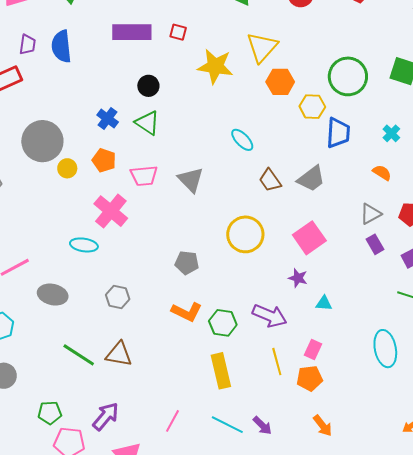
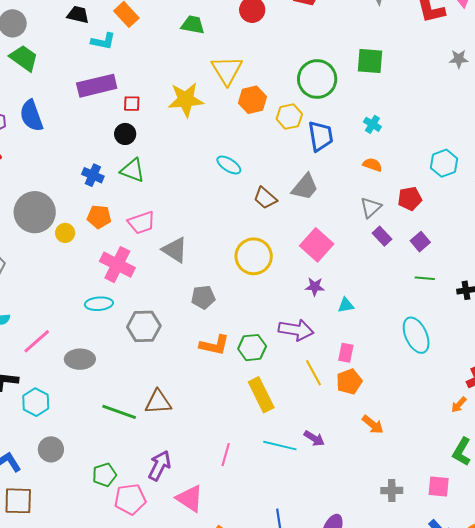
red square: (178, 32) -> (132, 104), moved
gray triangle: (191, 180) -> (175, 250), moved
gray hexagon: (118, 297) -> (144, 326), moved, size x1.4

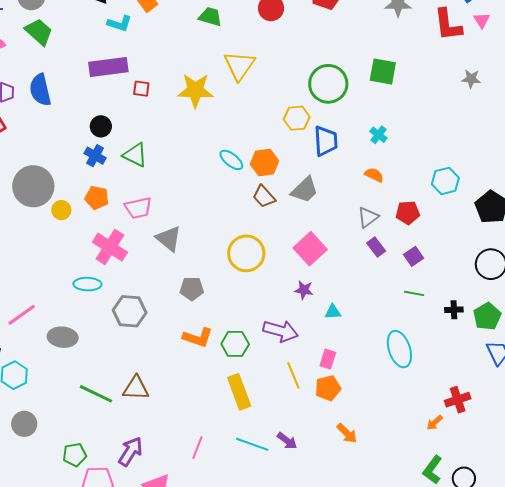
orange hexagon: (252, 100) -> (265, 163), moved
black circle: (125, 134) -> (101, 126), moved

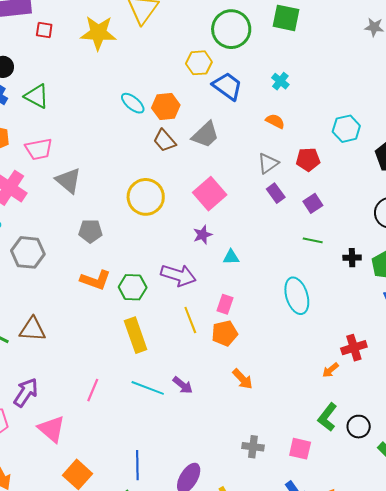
blue trapezoid: (326, 141) -> (227, 86), turned -52
purple star: (304, 290) -> (203, 235), turned -30

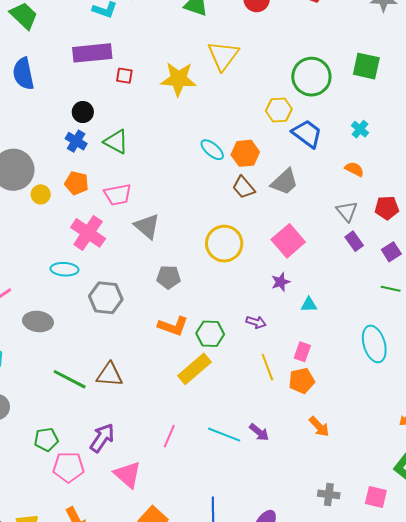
gray triangle: (268, 163) -> (347, 211), turned -35
purple arrow: (178, 275) -> (256, 322), size x0.6
yellow rectangle: (136, 335) -> (194, 369), moved, turned 68

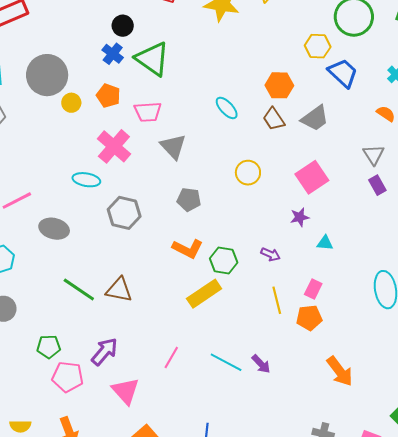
green triangle: (116, 142) -> (152, 59), size x1.4
cyan ellipse: (212, 150) -> (227, 108), moved
yellow circle: (224, 244) -> (248, 173), size x0.7
orange arrow: (319, 427) -> (340, 371), moved, size x1.4

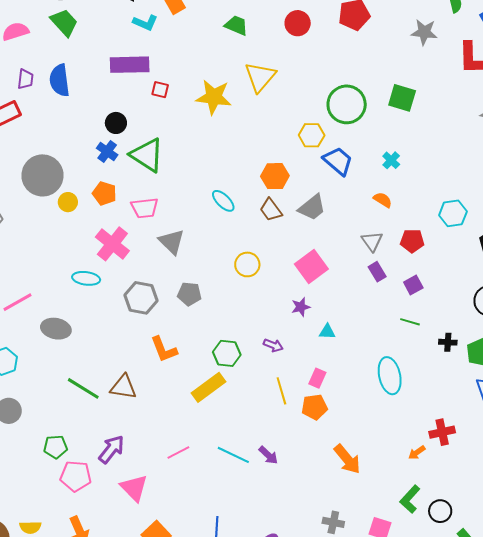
gray hexagon: (124, 213) -> (141, 298), moved
orange L-shape: (188, 249) -> (164, 349), moved, turned 44
pink line: (171, 358) -> (178, 453), turned 35

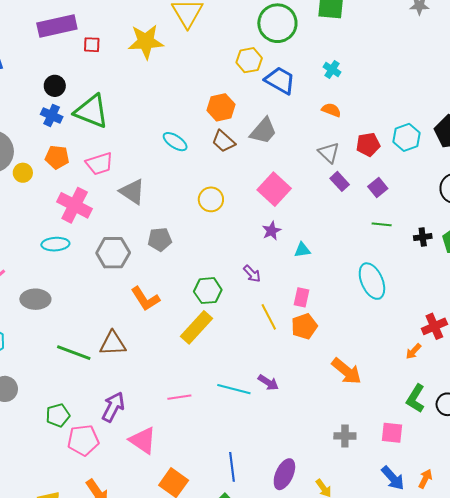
cyan hexagon: (453, 213) -> (406, 137), moved
purple arrow: (273, 345) -> (252, 274), turned 36
pink line: (178, 453) -> (179, 397), turned 30

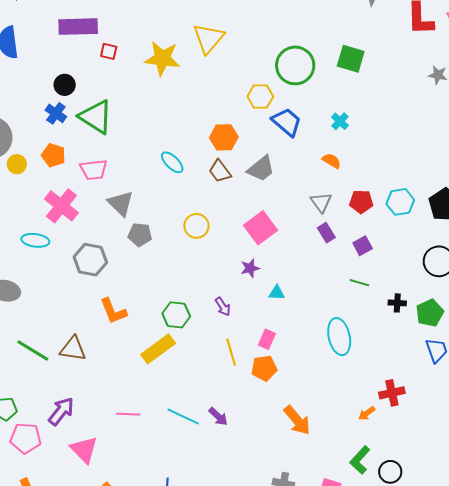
gray pentagon: (160, 239) -> (140, 235), moved

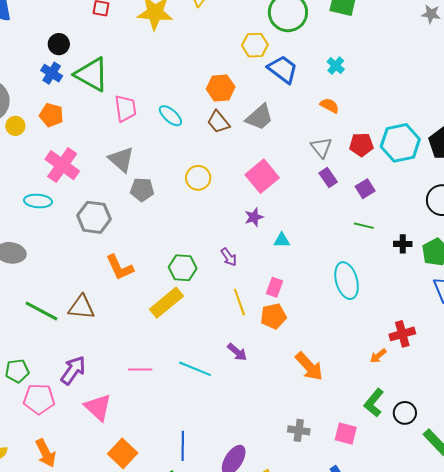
pink trapezoid: (94, 170) -> (125, 108), moved, turned -88
cyan hexagon: (400, 202) -> (400, 143), size x1.4
purple arrow: (218, 417) -> (237, 352), moved

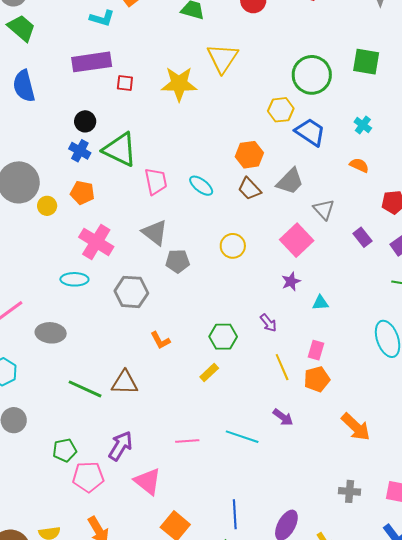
gray triangle: (321, 147) -> (324, 209), moved
orange L-shape: (120, 267) -> (160, 340), size x0.7
yellow rectangle: (166, 303) -> (209, 373), size x0.6

